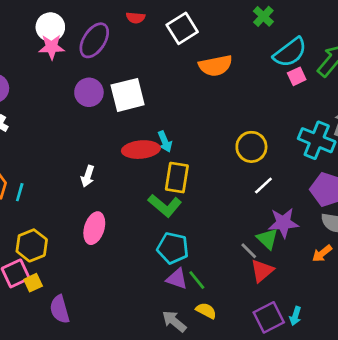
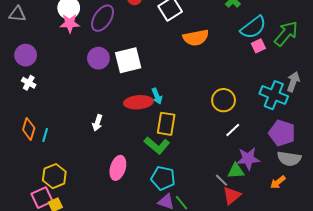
pink ellipse: (94, 228) -> (118, 168), moved
green triangle: (267, 239) -> (236, 171), turned -48

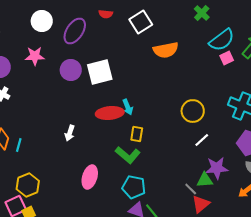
pink star: (70, 23) -> (35, 56), moved
yellow rectangle: (166, 124) -> (137, 134), size x0.7

